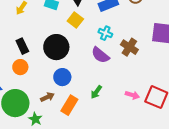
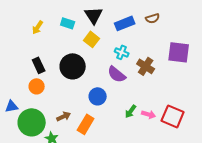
blue circle: (62, 77) -> (98, 96), moved
green arrow: (96, 92) -> (131, 111), moved

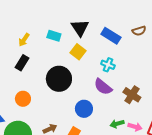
blue rectangle: (125, 23) -> (111, 36), turned 54
black rectangle: (39, 65) -> (22, 63), moved, turned 56
brown cross: (146, 66) -> (132, 95), moved
green arrow: (131, 111) -> (117, 124), turned 40

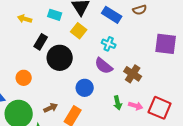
yellow arrow: (24, 40) -> (25, 19), turned 72
black rectangle: (22, 63) -> (41, 42), moved
green arrow: (117, 124) -> (118, 103), turned -88

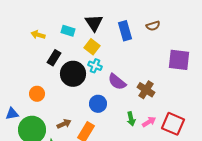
blue rectangle: (112, 15) -> (125, 31), turned 42
cyan cross: (109, 44) -> (95, 66), moved
pink arrow: (136, 106) -> (149, 122), turned -48

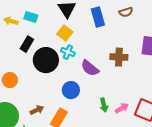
cyan rectangle: (68, 31) -> (31, 17), moved
brown cross: (146, 90) -> (119, 57), moved, turned -30

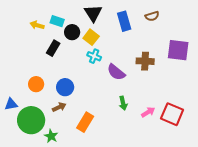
black circle: (46, 60) -> (72, 32), moved, size x0.6
blue circle: (71, 90) -> (65, 87), moved
green arrow: (104, 105) -> (123, 103), moved
brown arrow: (37, 110) -> (59, 107), moved

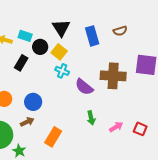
brown cross: (145, 61) -> (113, 76), size x1.4
red square: (172, 114) -> (140, 129), size x0.6

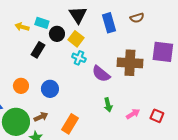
brown arrow: (27, 122) -> (41, 117), moved

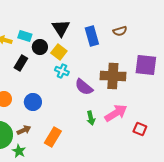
pink arrow: (133, 114) -> (116, 113), moved, size x1.6

